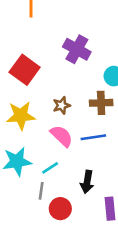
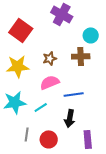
pink semicircle: (62, 136) -> (50, 82), turned -66
blue line: (93, 137) -> (74, 94), moved
gray line: (41, 191) -> (27, 134), moved

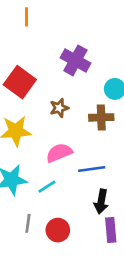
brown star: (50, 58) -> (59, 108), moved
black arrow: (70, 118) -> (101, 202), moved

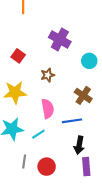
red square: (20, 82) -> (18, 56), size x0.6
brown cross: (101, 117) -> (83, 95), moved, turned 36
pink semicircle: (59, 153) -> (48, 109), turned 102

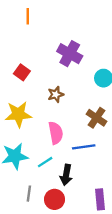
black arrow: (79, 145) -> (66, 175), moved

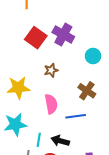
red square: (22, 72) -> (36, 38), moved, size x1.5
cyan line: (45, 162) -> (39, 140), moved, turned -48
black arrow: (66, 175) -> (60, 141), turned 96

